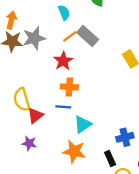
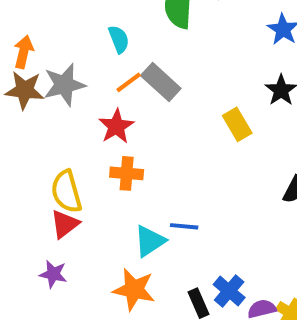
yellow semicircle: (22, 100) -> (66, 192), moved
blue line: (63, 107) -> (184, 226), moved
blue cross: (125, 137) -> (229, 291), moved, turned -36

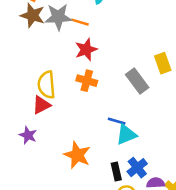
orange line: (129, 82) -> (80, 22), moved, turned 42
gray rectangle: (161, 82) -> (137, 81), moved
cyan triangle: (150, 241) -> (126, 135), moved

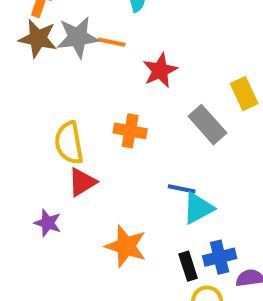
red star: (86, 50) -> (160, 70), moved
red triangle: (41, 105) -> (82, 182), moved
blue cross: (137, 168) -> (220, 257), turned 30

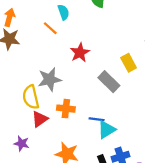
gray star: (78, 37) -> (50, 79), moved
orange line: (112, 42) -> (50, 28), moved, turned 35
orange cross: (130, 131) -> (66, 109), moved

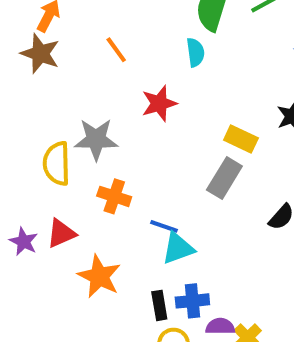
cyan semicircle: (63, 12) -> (195, 52), moved
yellow rectangle: (129, 63) -> (241, 139), turned -48
gray rectangle: (109, 82) -> (224, 178), moved, turned 65
red triangle: (40, 119) -> (61, 233), moved

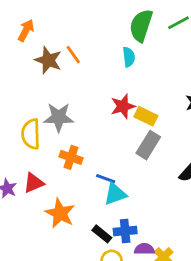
brown star: (40, 54) -> (48, 60), moved
red star: (159, 103) -> (123, 106), moved
yellow rectangle: (241, 139) -> (146, 116), moved
black rectangle: (159, 305) -> (102, 234), turned -42

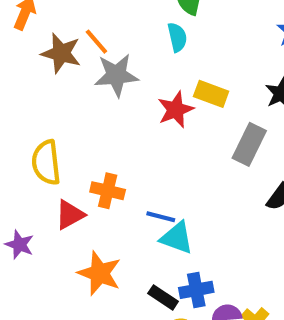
yellow rectangle: (146, 116) -> (211, 94), moved
gray star: (59, 117) -> (116, 75), moved
gray rectangle: (148, 145) -> (249, 144), moved
red triangle: (34, 183) -> (70, 215), moved
cyan triangle: (115, 194) -> (177, 238), turned 45

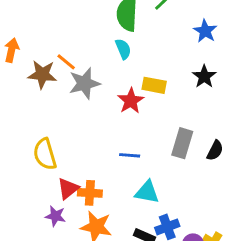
gray rectangle: (249, 144) -> (182, 143), moved
orange cross: (108, 191) -> (90, 193), moved
blue line: (161, 217) -> (130, 155), moved
purple star: (20, 245) -> (55, 216), moved

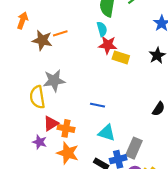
orange line: (66, 62) -> (60, 33), turned -64
gray star: (84, 83) -> (54, 81), moved
red star: (131, 101) -> (108, 45), moved, turned 30
gray rectangle: (182, 143) -> (134, 148), moved

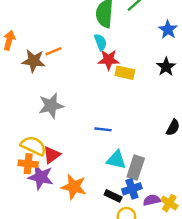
yellow semicircle: (37, 97) -> (33, 146), moved, turned 130
orange cross: (66, 128) -> (28, 164), moved
purple star: (40, 142) -> (41, 177), size x1.5
gray rectangle: (134, 148) -> (136, 167), moved

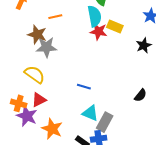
cyan semicircle: (100, 42) -> (94, 16), size x1.5
brown star: (34, 61) -> (37, 35), moved
yellow rectangle: (125, 73) -> (115, 27), moved
gray star: (51, 106) -> (46, 47), moved
yellow semicircle: (33, 146) -> (35, 74), moved

